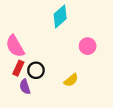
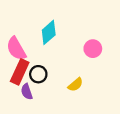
cyan diamond: (60, 16) -> (49, 32), moved
red rectangle: (18, 68) -> (20, 72), size x1.5

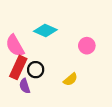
cyan diamond: (49, 32) -> (45, 30), turned 65

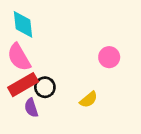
cyan diamond: (45, 30) -> (23, 24), moved, turned 60
red rectangle: (18, 67) -> (23, 85), turned 35

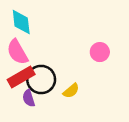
black circle: (45, 87) -> (41, 79), size x1.5
yellow semicircle: (89, 100) -> (71, 91), moved

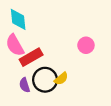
red rectangle: (21, 77) -> (31, 57), moved
black circle: (41, 79) -> (45, 80), moved

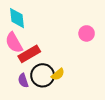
pink circle: (86, 45) -> (87, 33), moved

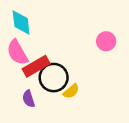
black circle: (43, 75) -> (54, 78), moved

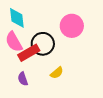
pink circle: (106, 41) -> (72, 26), moved, size x1.5
black circle: (54, 78) -> (43, 44), moved

